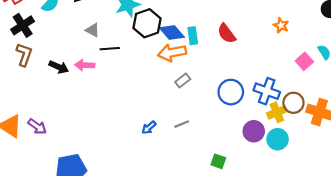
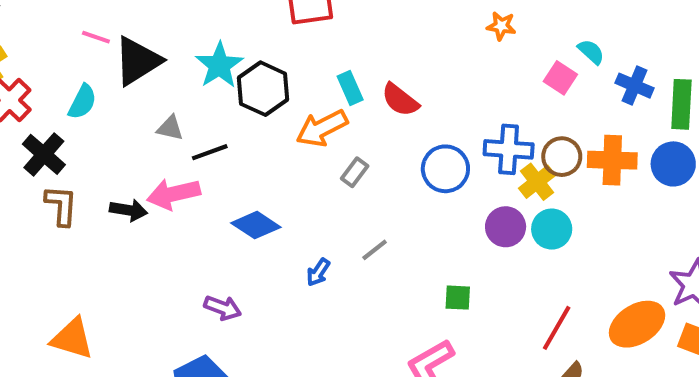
blue diamond: (172, 32) -> (256, 225), moved
red semicircle: (227, 33) -> (400, 100), moved
pink arrow: (85, 65) -> (173, 194), size x1.4
purple arrow: (37, 126) -> (223, 308), moved

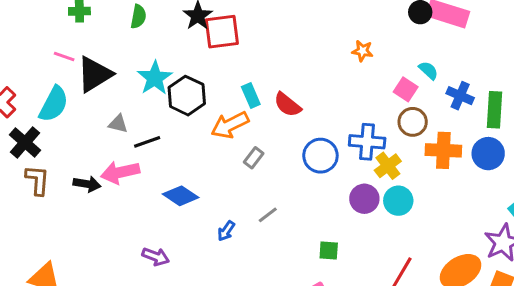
cyan semicircle: (82, 102) -> (54, 104), size x1.4
brown circle: (562, 157) -> (413, 122), moved

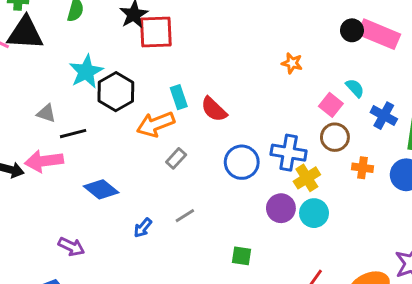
black triangle: (95, 74) -> (25, 33), moved, turned 30
orange cross: (443, 150) -> (363, 168), size x0.6

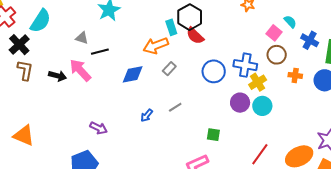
black hexagon: (116, 92) -> (190, 17), moved
pink arrow: (44, 161) -> (80, 70), turned 55
blue diamond: (101, 189) -> (133, 74), moved, turned -50

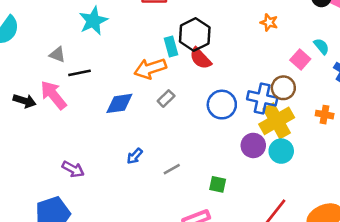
brown circle: (277, 55) -> (283, 88), moved
yellow cross: (258, 82) -> (277, 121), size x1.5
gray line: (175, 107) -> (172, 169), moved

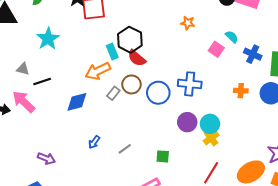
brown circle: (283, 88) -> (131, 84), moved
yellow cross: (277, 121) -> (211, 138), moved, size x0.6

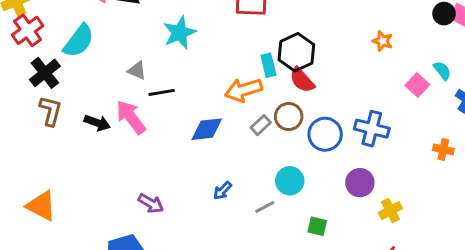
cyan circle: (210, 124) -> (290, 181), moved

